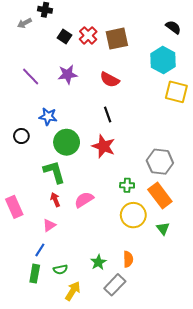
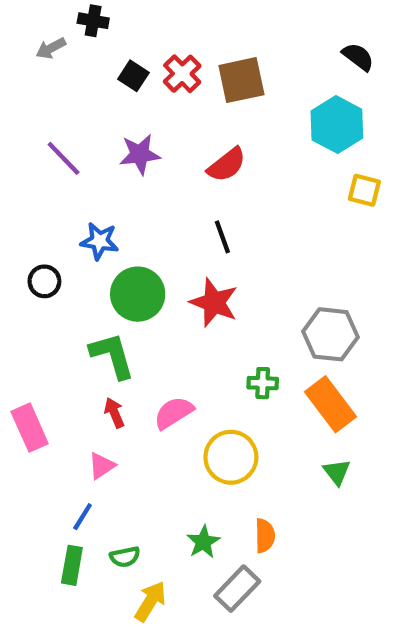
red semicircle: (110, 80) -> (227, 165), turned -66
yellow square: (176, 92) -> (364, 190), size x0.7
yellow circle: (133, 215) -> (231, 457), moved

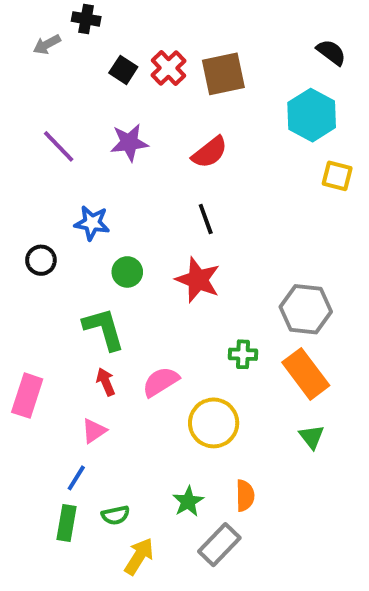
green circle: (138, 294) -> (127, 272), size x0.6
pink rectangle: (30, 428) -> (27, 396), turned 42

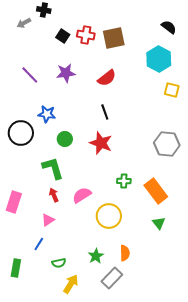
red cross: (168, 68) -> (86, 35), turned -36
black circle: (41, 260) -> (21, 133), size x1.6
gray hexagon: (306, 309) -> (167, 144), moved
green rectangle: (66, 523) -> (16, 268), moved

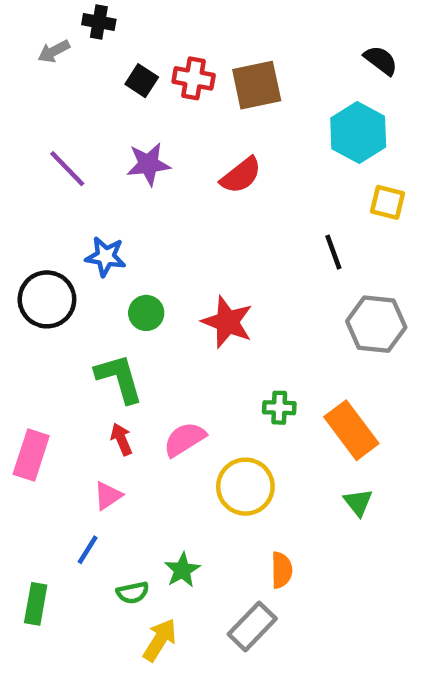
black line: (105, 112) -> (333, 252), moved
green star: (96, 256) -> (182, 570), moved

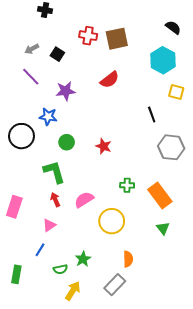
gray arrow: (54, 51) -> (32, 49), moved
black square: (142, 81) -> (57, 54), moved
purple star: (148, 164) -> (66, 91), moved
red star: (227, 322) -> (103, 146), size x0.7

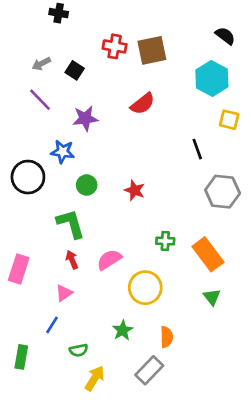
green star: (83, 259) -> (123, 330), moved

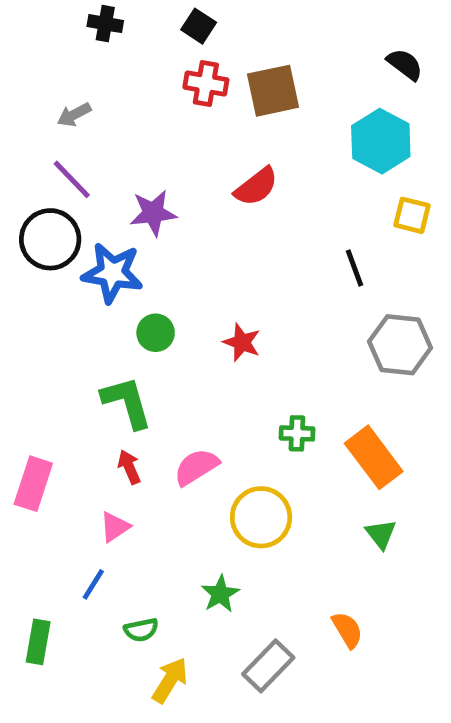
black square: (75, 70) -> (199, 26), moved
blue star: (63, 152) -> (112, 273), size x1.4
black circle: (28, 177) -> (50, 239), moved
orange semicircle: (167, 337) -> (347, 630), moved, turned -30

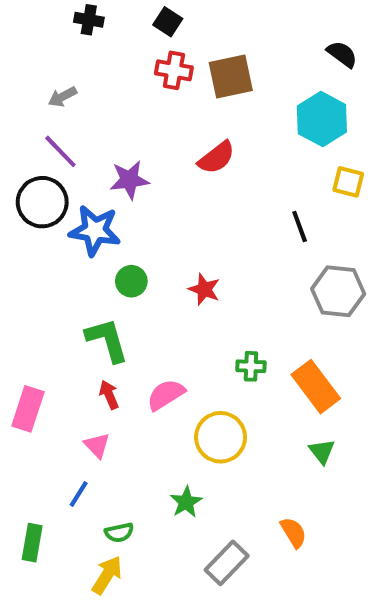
pink triangle: (115, 527) -> (97, 445), turned -40
yellow arrow: (170, 680) -> (107, 575), moved

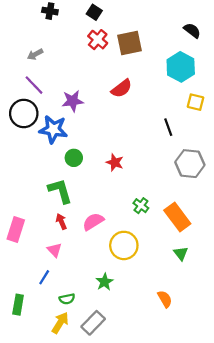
red cross: (174, 70) -> (98, 40), turned 30
green cross: (251, 366) -> (141, 206), turned 35
gray rectangle: (227, 563) -> (93, 323), moved

